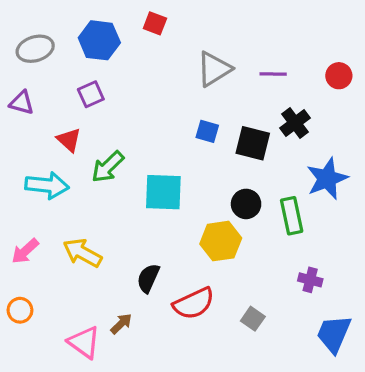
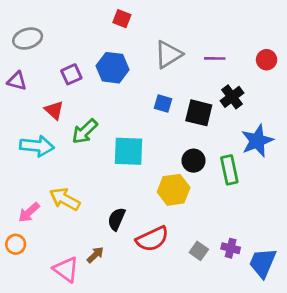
blue hexagon: (99, 40) -> (113, 68), moved
pink arrow: (25, 251) -> (29, 212), moved
purple cross: (310, 280) -> (231, 248), moved

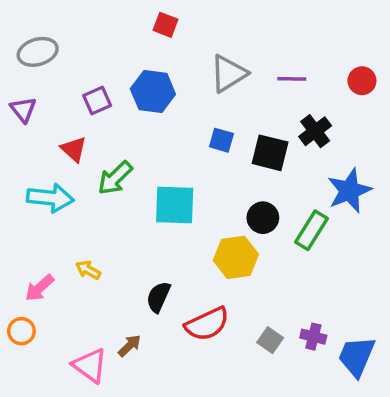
purple triangle: (17, 81) -> (23, 110), turned 36
green rectangle: (229, 170) -> (312, 230), turned 44
yellow arrow: (65, 199) -> (88, 270), size x0.6

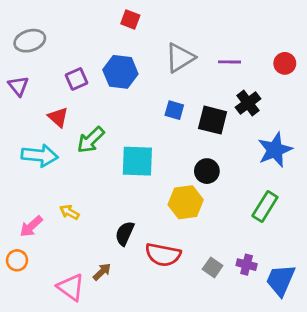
green rectangle: (312, 230) -> (265, 206), moved
red semicircle: (207, 324) -> (163, 255), turned 36

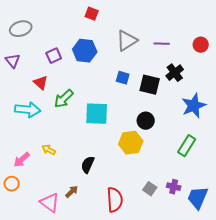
red semicircle: (163, 255) -> (115, 200), moved, turned -105

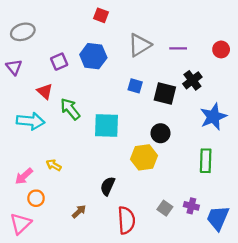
green arrow: (64, 99) -> (70, 109), turned 95
green rectangle: (187, 146) -> (206, 161), turned -30
black semicircle: (88, 165) -> (108, 186), moved
orange circle: (12, 184) -> (36, 198), moved
pink triangle: (50, 203) -> (21, 224), moved, turned 40

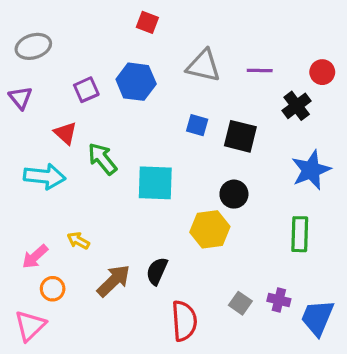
gray triangle: (140, 45) -> (203, 66), turned 45
black cross: (192, 80) -> (297, 106), moved
brown arrow: (79, 211) -> (114, 281), moved, size x1.6

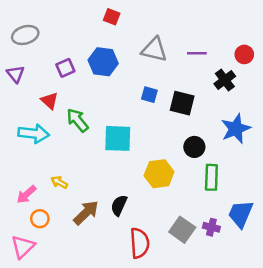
black circle: (234, 194) -> (194, 147), moved
green rectangle: (300, 234) -> (211, 177), moved
gray square: (240, 303) -> (182, 230), size x1.5
blue trapezoid: (317, 318) -> (241, 214), moved

